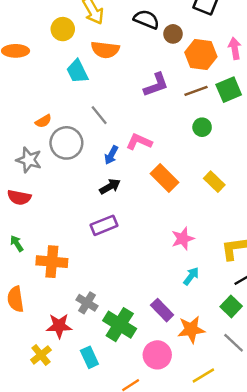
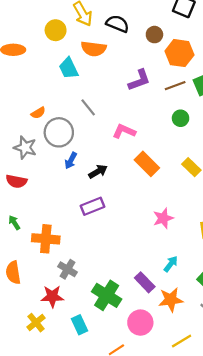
black semicircle: (146, 19) -> (118, 24), moved
blue arrow: (111, 155) -> (71, 161), moved
cyan arrow: (191, 276) -> (171, 264), moved
gray cross: (87, 303) -> (68, 269), moved

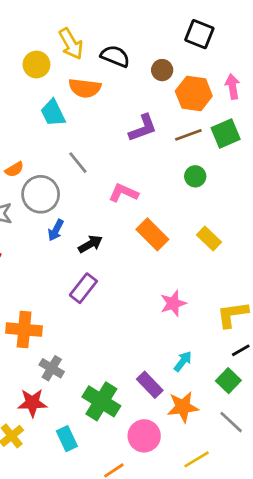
purple rectangle: (93, 206) -> (83, 288), turned -30

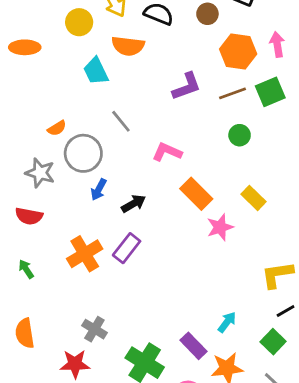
brown circle: (162, 70) -> (207, 14), moved
pink star: (173, 303) -> (220, 227), moved
orange cross: (24, 330) -> (85, 254), moved, turned -36

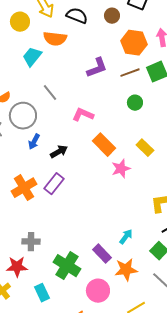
cyan trapezoid: (96, 71) -> (32, 57), turned 65
gray cross: (94, 329) -> (31, 242), turned -30

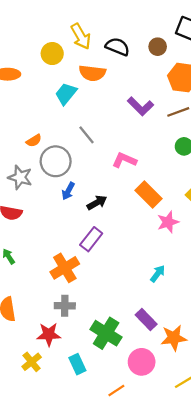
purple L-shape: (97, 68) -> (140, 106), turned 65
orange cross: (24, 188) -> (65, 268), moved
cyan arrow: (126, 237) -> (158, 274), moved

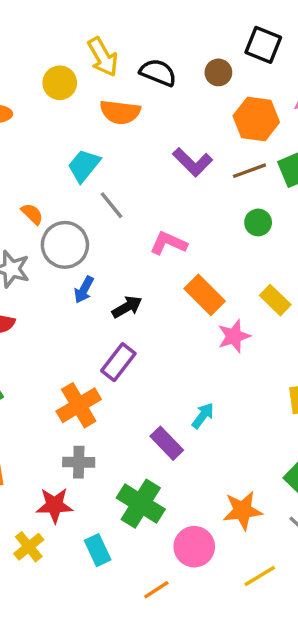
cyan trapezoid: (66, 94) -> (84, 166), moved
orange semicircle: (34, 141) -> (32, 214), turned -105
cyan arrow: (158, 274) -> (203, 416), moved
purple rectangle: (146, 319) -> (167, 443), moved

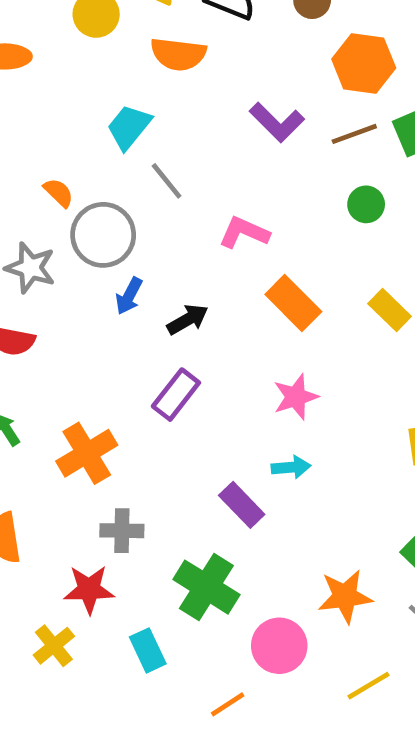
pink star: (234, 336) -> (296, 397), moved
orange cross: (79, 405) -> (87, 453), moved
cyan arrow: (203, 416) -> (291, 467), turned 48

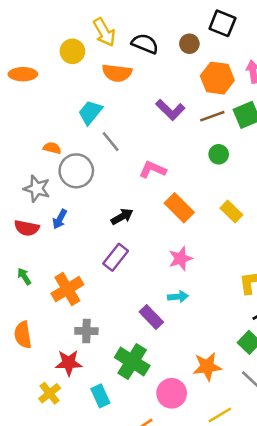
orange semicircle: (59, 193) -> (52, 148), turned -30
blue arrow: (129, 296) -> (60, 219), moved

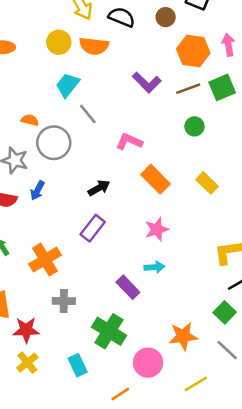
yellow circle: (72, 51) -> (59, 42), moved
red star: (69, 363) -> (26, 330), moved

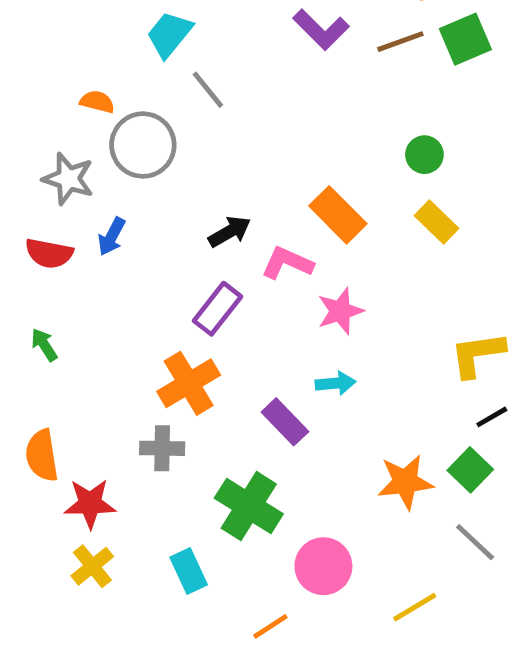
green circle: (194, 126) -> (424, 155), moved
pink L-shape: (129, 141) -> (287, 263), moved
orange cross: (45, 260) -> (189, 383), moved
orange star: (183, 336) -> (405, 482), moved

